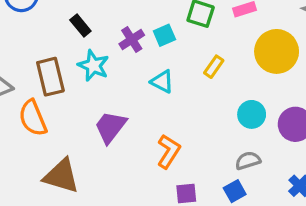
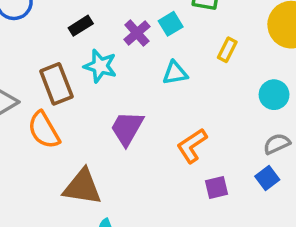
black rectangle: (80, 26) -> (81, 26), turned -75
cyan triangle: (162, 82) -> (175, 73), turned -30
orange L-shape: (169, 151) -> (192, 146), turned -148

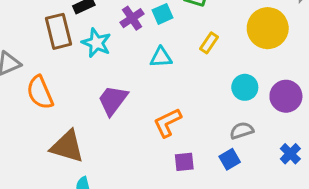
brown rectangle: (56, 84) -> (59, 31), moved

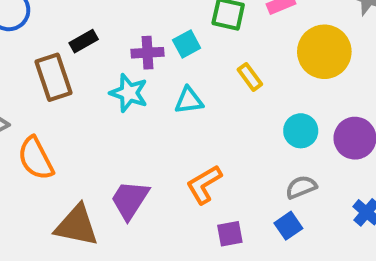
purple cross: (132, 18) -> (147, 53), turned 35
cyan star: (96, 43) -> (129, 93), moved
yellow rectangle: (209, 43) -> (250, 77), turned -66
purple trapezoid: (113, 100) -> (130, 200), moved

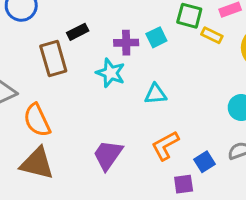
yellow rectangle: (250, 77) -> (212, 35), moved, turned -30
cyan triangle: (189, 100) -> (155, 94), moved
brown triangle: (77, 226) -> (37, 163), moved
blue square: (288, 226) -> (205, 162), moved

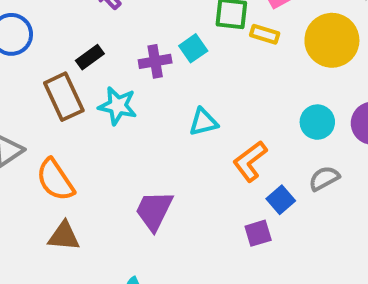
cyan star: (111, 73) -> (118, 106), moved
orange L-shape: (165, 146) -> (250, 161), moved
brown triangle: (37, 163) -> (64, 236), size x0.7

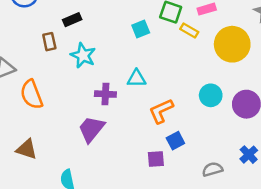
purple cross: (155, 61) -> (105, 94), moved
brown rectangle: (64, 97) -> (49, 42), size x0.6
gray semicircle: (324, 178) -> (212, 169), moved
brown triangle: (64, 236) -> (27, 149), moved

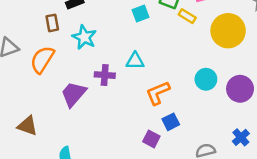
orange semicircle: (32, 94) -> (42, 60), moved, turned 52
purple trapezoid: (91, 129) -> (73, 94), moved
purple square: (156, 159) -> (151, 139), turned 30

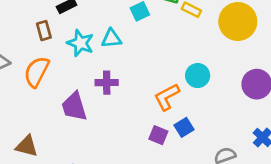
cyan triangle: (135, 61) -> (111, 38), moved
cyan circle: (206, 79) -> (198, 76), moved
purple trapezoid: (73, 94) -> (74, 107), turned -52
purple square: (151, 139) -> (158, 135), moved

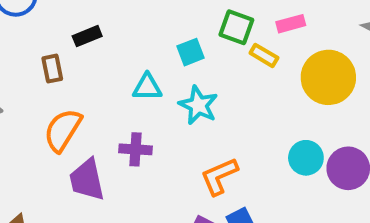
cyan star: (80, 43) -> (198, 105), moved
orange semicircle: (37, 72) -> (63, 130), moved
cyan circle: (198, 76) -> (306, 158), moved

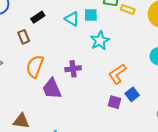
cyan square: (191, 52) -> (91, 15), turned 32
cyan triangle: (147, 87) -> (72, 19), moved, turned 42
cyan star: (198, 105) -> (100, 41), turned 30

